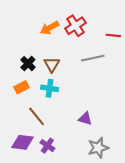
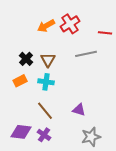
brown line: (37, 116) -> (45, 111), moved

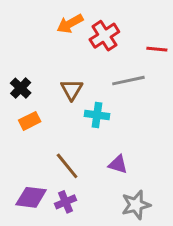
orange arrow: (46, 26) -> (70, 24), moved
black cross: (26, 59) -> (21, 88), moved
cyan cross: (46, 82) -> (97, 115), moved
purple cross: (44, 135) -> (66, 202), turned 32

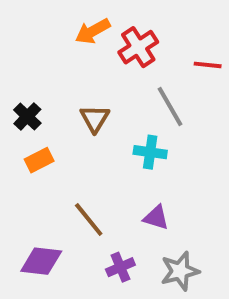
gray line: (128, 81) -> (170, 107), turned 72
cyan cross: (97, 115) -> (150, 152), moved
purple cross: (66, 202) -> (120, 267), moved

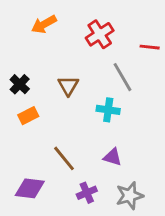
orange arrow: (93, 31) -> (44, 24), moved

